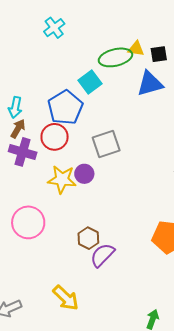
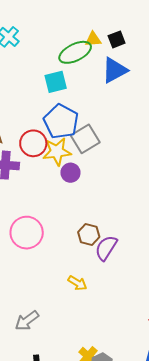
cyan square: (90, 82) -> (56, 82), turned 35
blue pentagon: (65, 107) -> (61, 122), moved
yellow star: (62, 179) -> (57, 152), moved
yellow arrow: (66, 298) -> (77, 283), moved, size x0.7

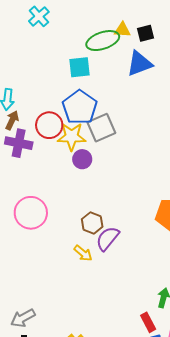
yellow arrow: (77, 283) -> (83, 253), moved
gray arrow: (27, 321) -> (23, 318), moved

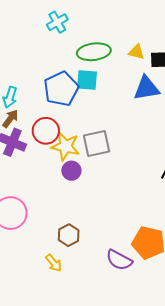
green ellipse: (103, 41) -> (94, 52), moved
blue pentagon: (80, 107) -> (61, 89), moved
purple semicircle: (108, 238) -> (119, 260), moved, turned -112

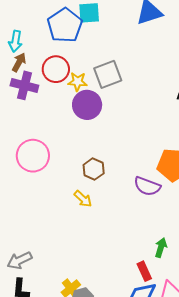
yellow star: (65, 146) -> (78, 82), size x0.7
purple circle: (71, 171) -> (87, 105), size x1.5

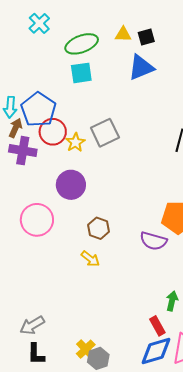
blue pentagon: (65, 25) -> (38, 110), moved
yellow star: (78, 82) -> (75, 142), turned -30
purple circle: (87, 105) -> (71, 185), moved

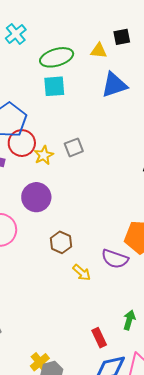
black square: (146, 37) -> (122, 37), moved
gray square: (105, 133) -> (74, 147), size x0.7
yellow arrow: (90, 259) -> (82, 273), moved
red rectangle: (157, 326) -> (99, 338), moved

